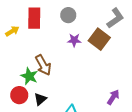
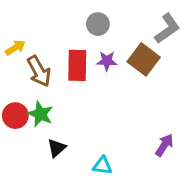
red rectangle: (34, 18) -> (77, 65), moved
brown arrow: (43, 65) -> (39, 71), moved
red circle: (19, 95) -> (15, 116), moved

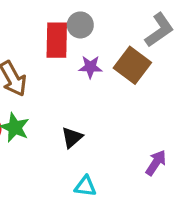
red rectangle: (77, 65) -> (57, 40), moved
black triangle: (57, 148) -> (72, 137), moved

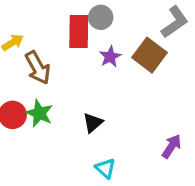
purple star: (90, 67) -> (110, 57), turned -30
cyan triangle: (85, 186) -> (105, 168), turned 35

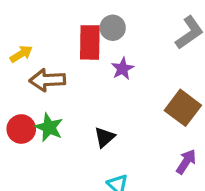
brown square: (149, 55) -> (183, 108), moved
brown arrow: (38, 68) -> (47, 80), turned 116

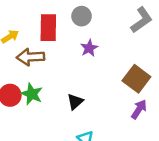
red rectangle: (90, 42) -> (48, 28), moved
purple arrow: (186, 162) -> (139, 109), moved

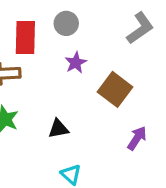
brown square: (136, 79) -> (115, 89), moved
black triangle: (75, 102) -> (58, 129), turned 30

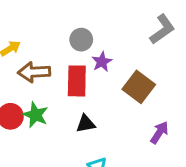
gray circle: (66, 23) -> (81, 40), moved
red rectangle: (25, 38) -> (77, 81), moved

